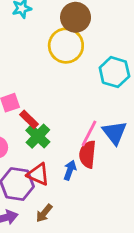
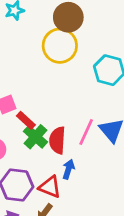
red semicircle: (88, 154) -> (57, 140), moved
red triangle: (38, 174) -> (50, 187), moved

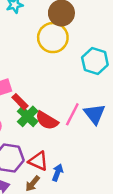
red semicircle: (57, 140) -> (47, 120), turned -65
blue arrow: (68, 169) -> (58, 172), moved

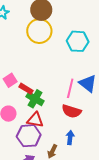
red semicircle: (47, 120) -> (71, 111), moved
red triangle: (38, 161) -> (35, 120), moved

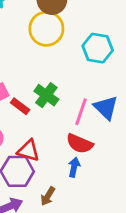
green cross: (35, 99) -> (46, 95), moved
blue arrow: (70, 138) -> (74, 167), moved

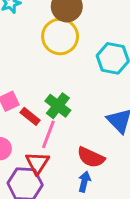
pink line: (81, 112) -> (48, 134), moved
red triangle: (28, 151) -> (37, 163), turned 45

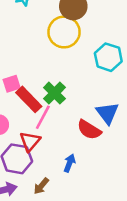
red rectangle: (30, 116) -> (29, 99), size x1.5
red semicircle: (91, 157) -> (89, 130), moved

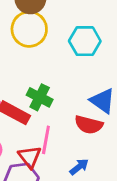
pink line: (43, 117) -> (46, 140), moved
blue arrow: (70, 163) -> (79, 167), turned 48

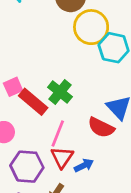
yellow circle: (29, 29) -> (91, 27), moved
red triangle: (30, 157) -> (62, 157), moved

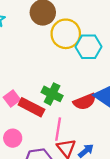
red semicircle: (101, 127) -> (85, 102), moved, turned -35

